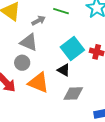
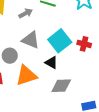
gray triangle: (29, 42) -> (31, 40), moved
orange triangle: (39, 83) -> (26, 75), turned -40

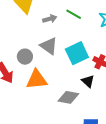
black triangle: (51, 62) -> (88, 81), moved

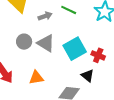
gray circle: (25, 57) -> (24, 42), moved
orange triangle: (37, 80) -> (36, 78), size x0.7

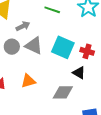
gray arrow: (45, 16) -> (23, 26), moved
cyan square: (75, 49) -> (63, 47), turned -30

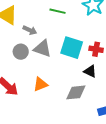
gray arrow: (23, 26) -> (30, 30), turned 56

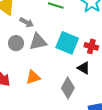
gray triangle: (42, 49) -> (38, 42), turned -36
gray diamond: (76, 92) -> (68, 88), turned -60

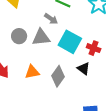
gray arrow: (27, 22) -> (51, 19), moved
gray diamond: (68, 88) -> (58, 76), moved

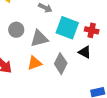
gray triangle: (41, 37) -> (39, 39), moved

